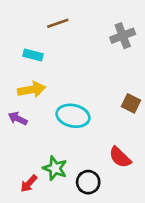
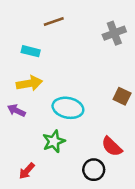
green star: (55, 168) -> (54, 141), moved, turned 30
black circle: (88, 182) -> (94, 170), moved

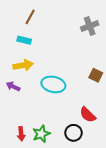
brown line: (54, 22) -> (30, 17), moved, turned -42
green star: (54, 141) -> (41, 134), moved
red arrow: (27, 171) -> (21, 134), turned -48

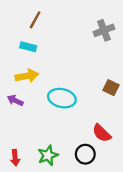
red arrow: (21, 134) -> (15, 158), moved

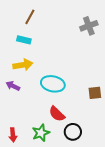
brown square: (111, 88) -> (95, 93), moved, turned -32
red semicircle: (102, 133) -> (57, 114), moved

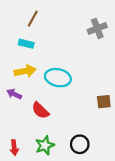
cyan ellipse: (53, 84) -> (58, 78), moved
red semicircle: (57, 114) -> (40, 110), moved

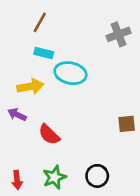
cyan rectangle: (26, 44) -> (44, 53), moved
cyan ellipse: (58, 78) -> (70, 73), moved

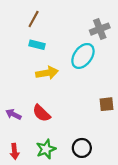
cyan ellipse: (70, 73) -> (83, 56), moved, turned -65
yellow arrow: (30, 86) -> (47, 73), moved
purple arrow: (17, 115) -> (13, 114), moved

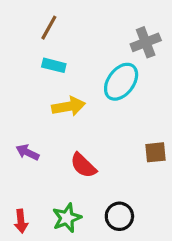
red semicircle: (41, 113) -> (83, 165), moved
purple arrow: (13, 114) -> (27, 152), moved

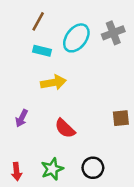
cyan ellipse: (121, 82) -> (76, 38), moved
purple arrow: (27, 152) -> (22, 118), turned -90

